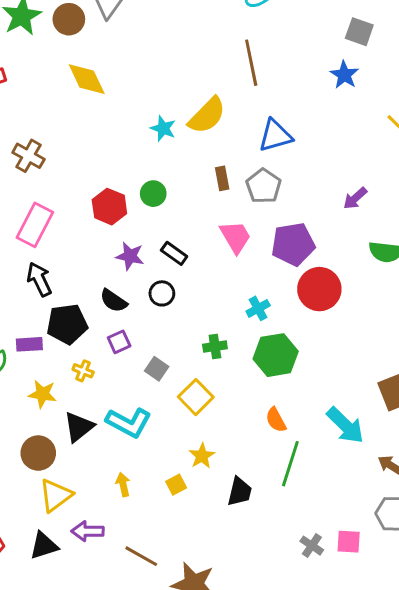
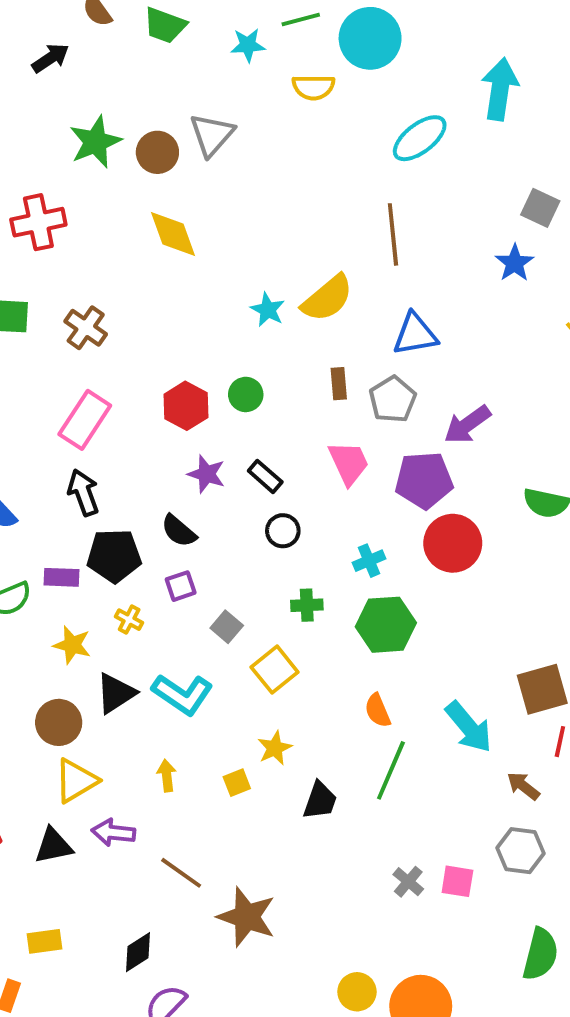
purple arrow: (355, 198) -> (467, 424), moved, size x1.4
black circle: (162, 293) -> (283, 531), moved

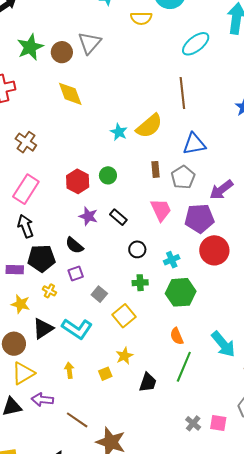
black circle: (283, 531) -> (137, 249), moved

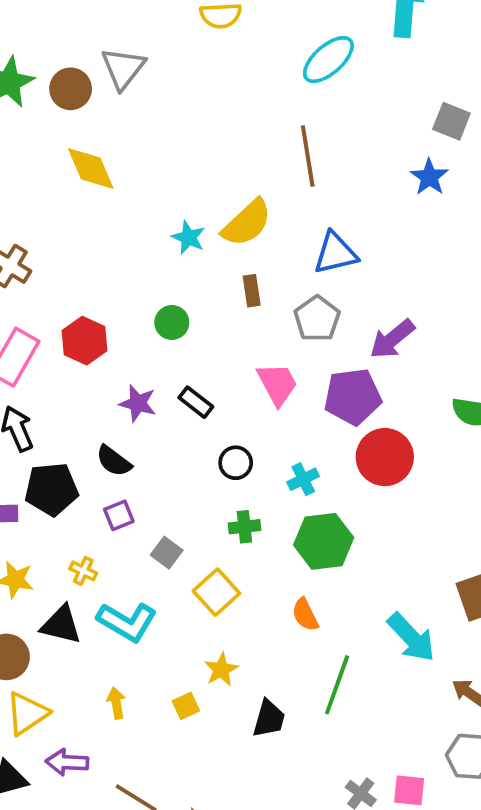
brown rectangle: (155, 169) -> (252, 291), moved
red hexagon: (78, 181) -> (84, 341), moved
yellow cross: (49, 291) -> (83, 571), moved
black triangle: (43, 329) -> (61, 625), turned 50
orange semicircle: (177, 336) -> (305, 615), moved

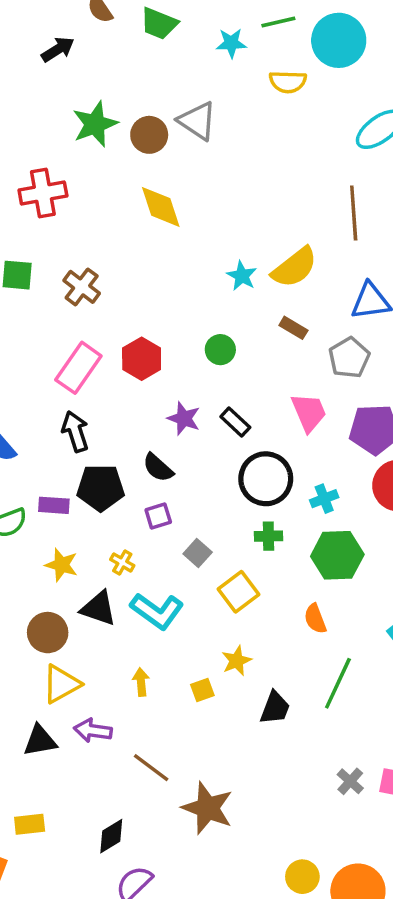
gray triangle: (123, 68) -> (197, 121), turned -39
brown rectangle: (252, 291) -> (293, 328), turned -56
black circle: (236, 463) -> (266, 479), size x1.8

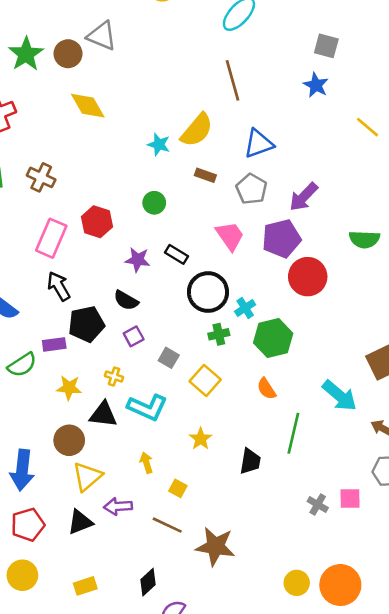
cyan cross: (324, 499) -> (245, 308), moved
yellow star: (237, 661) -> (201, 439), moved
yellow square: (202, 690) -> (178, 488), moved, turned -30

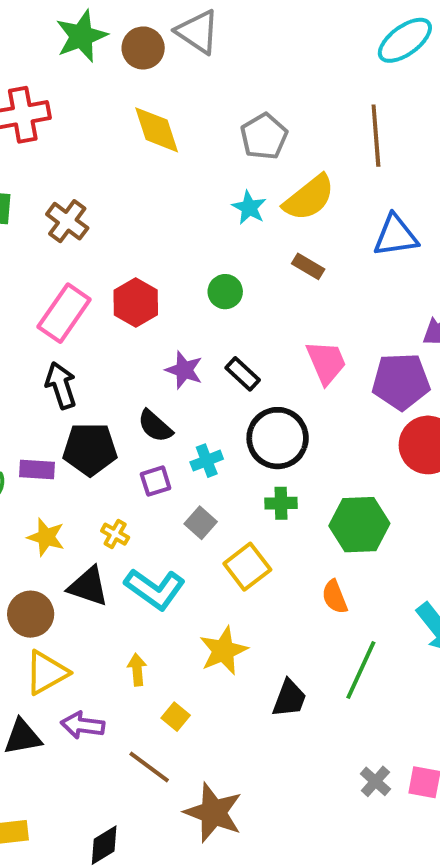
gray pentagon: (251, 189) -> (264, 136), moved
cyan cross: (245, 308) -> (207, 461), moved
yellow star: (201, 439) -> (223, 651), size x1.4

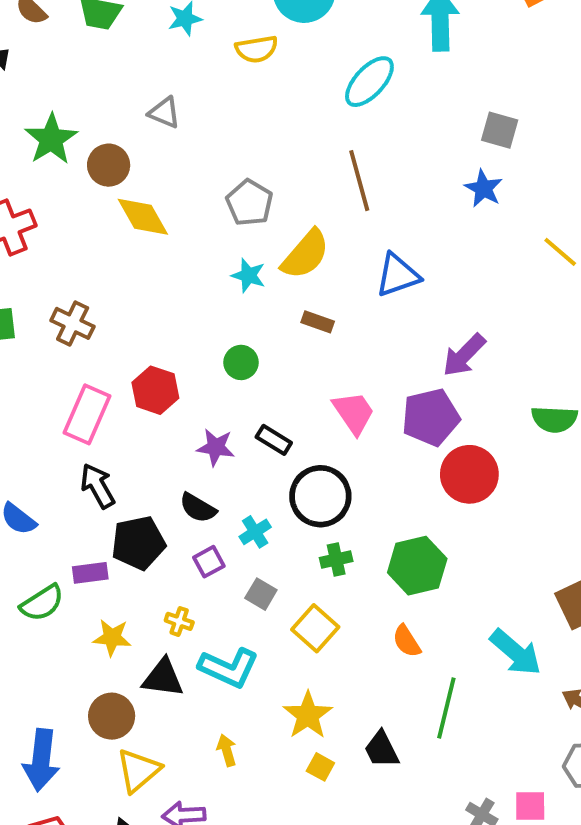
gray triangle: (198, 32) -> (164, 113), size x0.7
brown circle: (143, 48) -> (109, 165), moved
black trapezoid: (289, 698) -> (382, 749), turned 144
yellow square: (176, 717) -> (320, 767), moved

